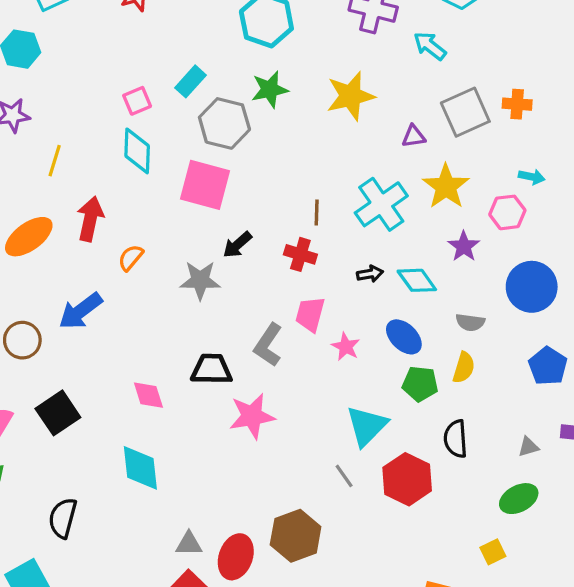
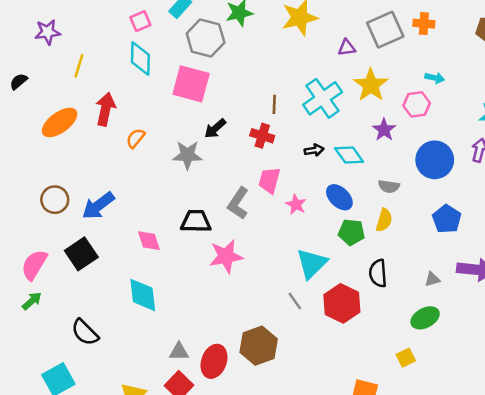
blue arrow: (81, 311) -> (98, 206), moved
black semicircle: (63, 518) -> (85, 332), turned -60

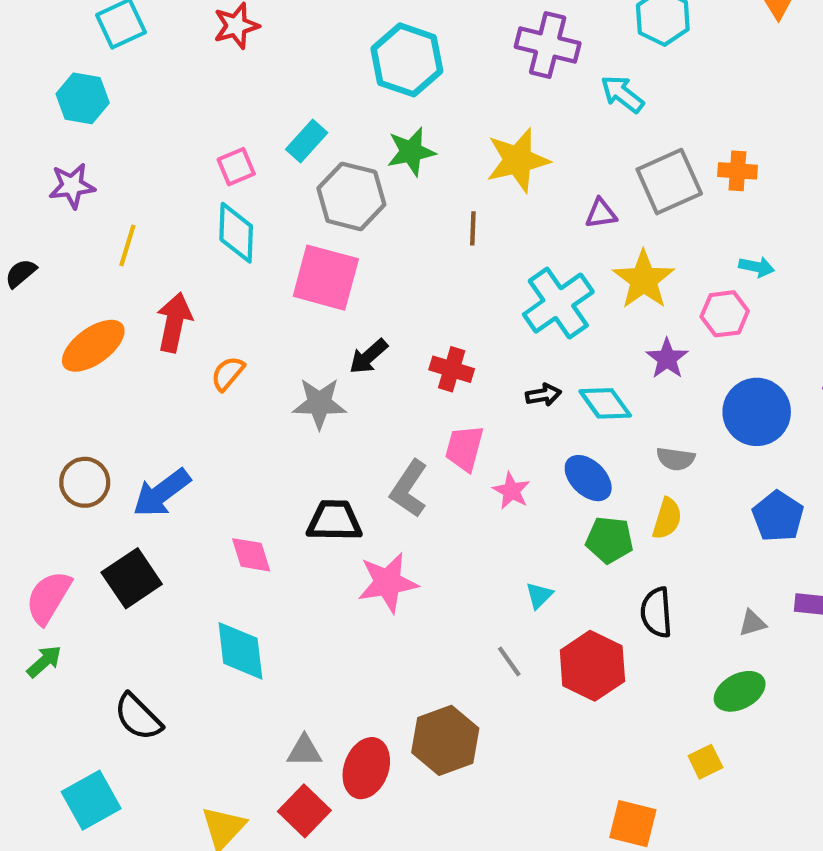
brown line: (274, 104) -> (473, 228), moved
cyan triangle: (312, 264) -> (539, 595), size x0.5

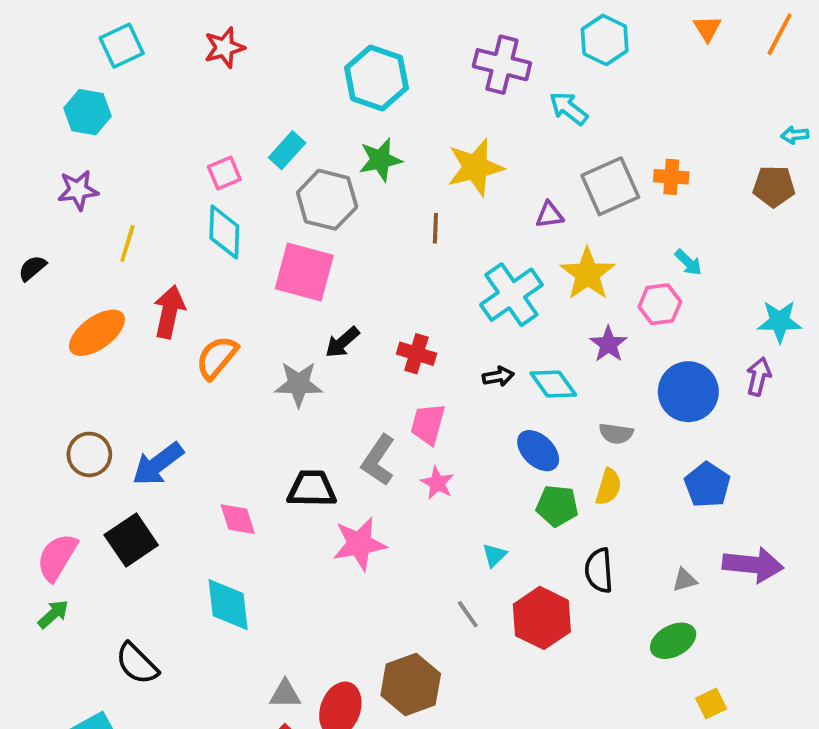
cyan arrow: (757, 267) -> (688, 262), turned 32
orange semicircle: (228, 373) -> (217, 357), size x1.4
pink star: (511, 491) -> (437, 483), moved
yellow square: (705, 762) -> (711, 704), moved

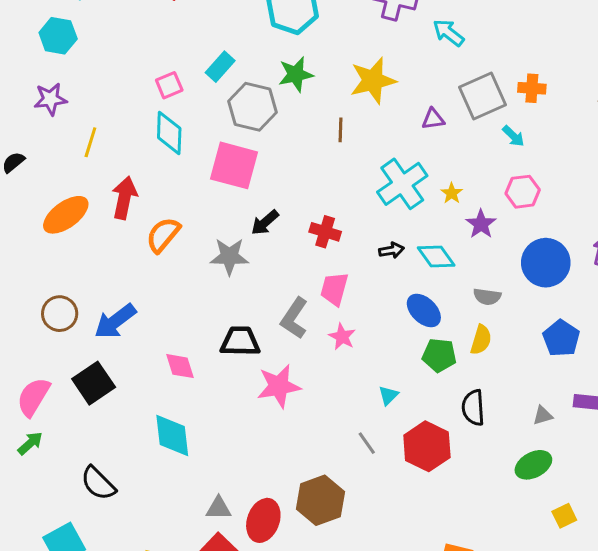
cyan arrow: (688, 262) -> (513, 136), moved
yellow star: (588, 274) -> (452, 193), moved, size x0.5

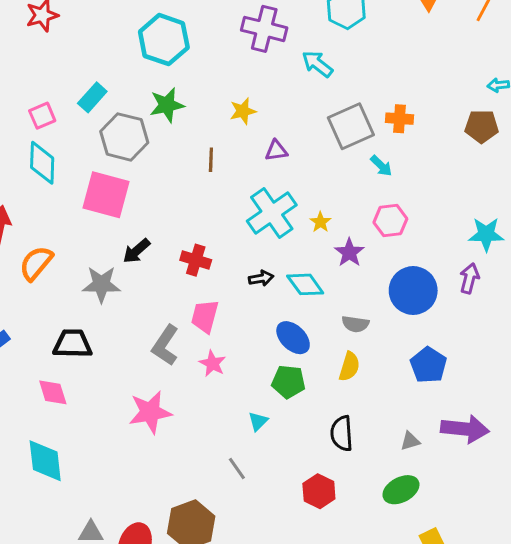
yellow star: (373, 81) -> (243, 111), size x0.6
purple triangle: (433, 119) -> (276, 151), moved
black trapezoid: (240, 341) -> (73, 344), moved
green pentagon: (439, 355) -> (288, 382), moved
red hexagon: (427, 446) -> (319, 491), moved, size x0.7

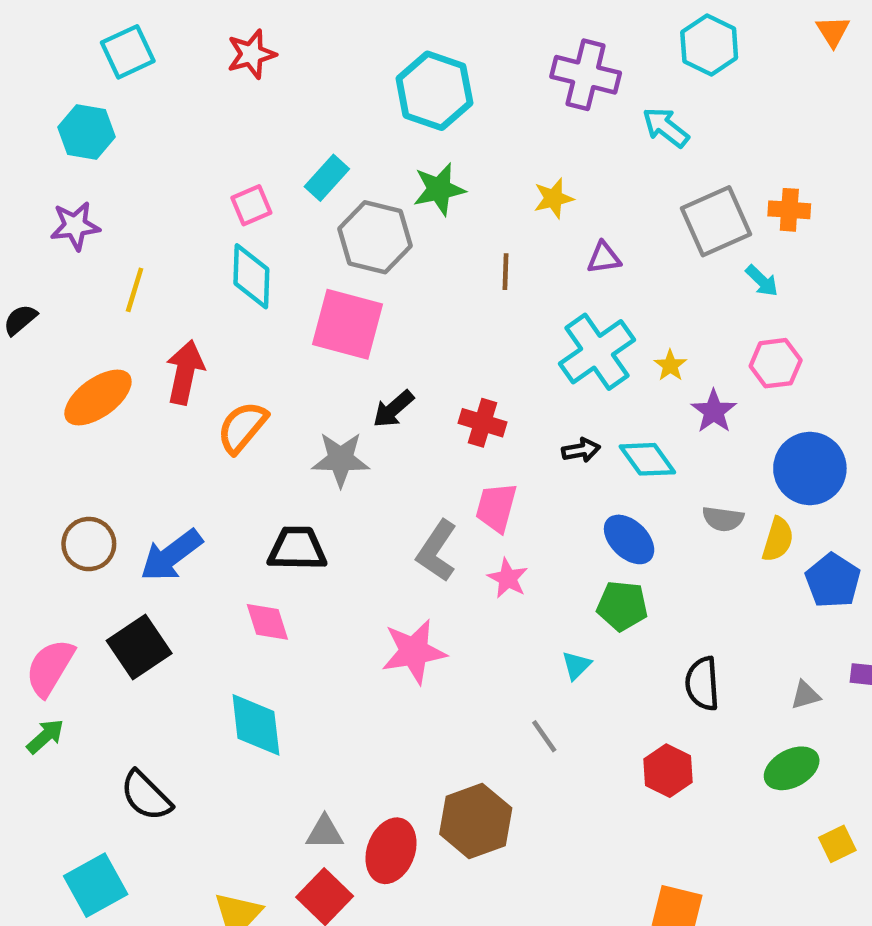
yellow semicircle: (349, 367) -> (778, 539), moved

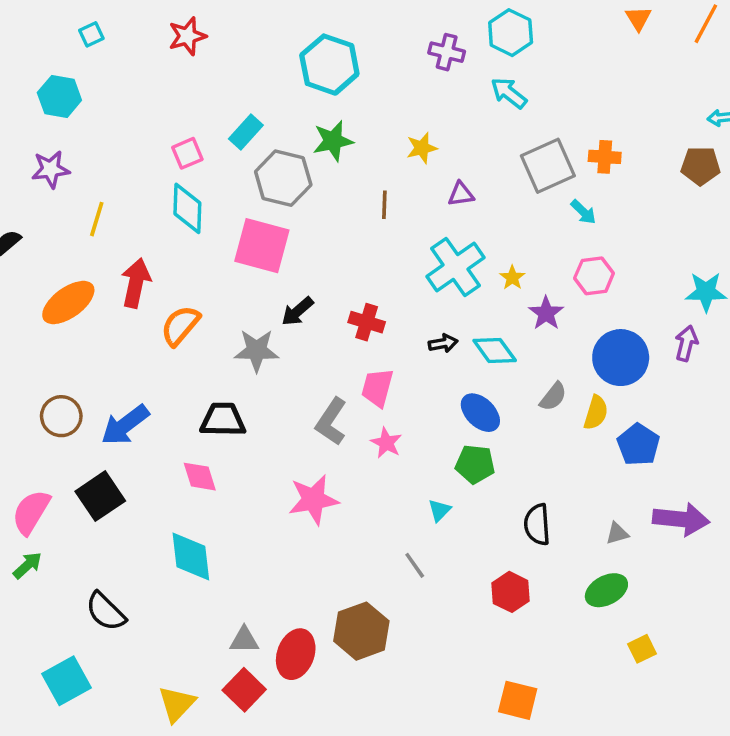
cyan hexagon: (709, 45) -> (511, 33), moved
cyan square: (128, 52) -> (91, 34), size x0.6
purple cross: (586, 75) -> (447, 52), size x0.7
gray semicircle: (723, 519) -> (553, 397), turned -60

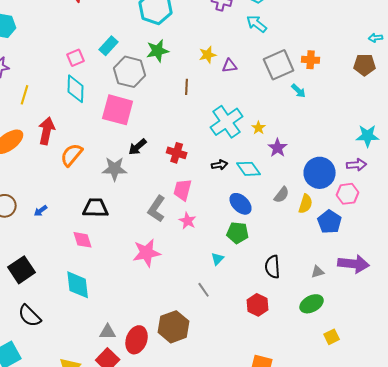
purple triangle: (461, 194) -> (230, 66), moved
pink hexagon: (594, 276) -> (348, 194), moved
purple arrow: (686, 343) -> (357, 165), turned 72
blue arrow: (125, 425) -> (41, 211), size x0.5
black square: (100, 496) -> (22, 270), moved

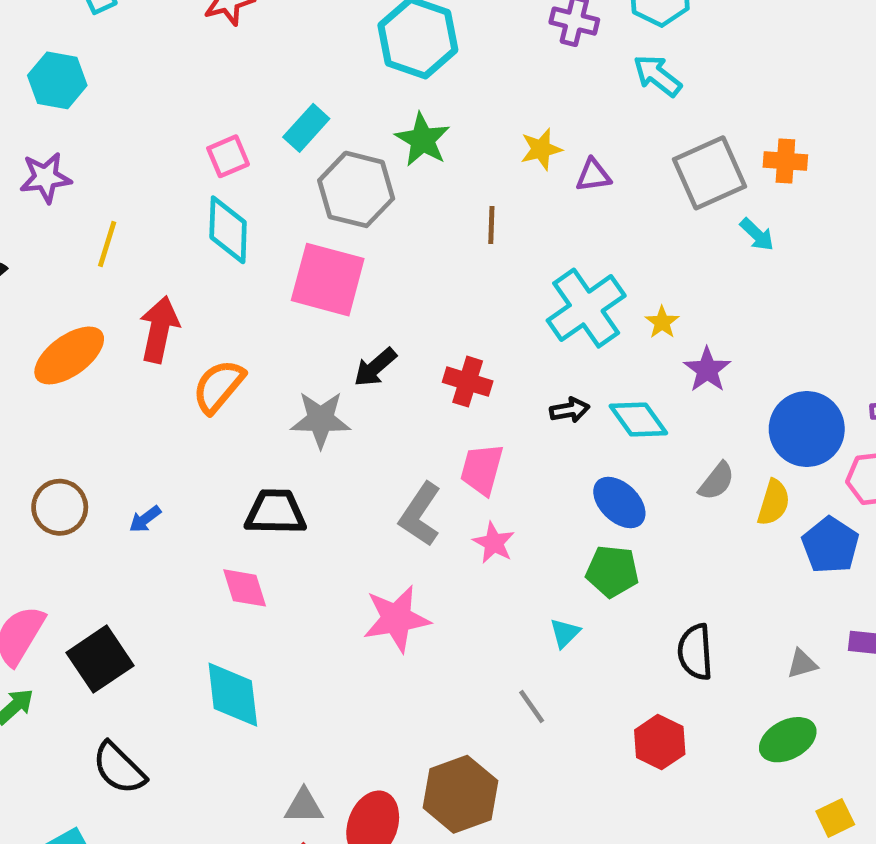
green star: (158, 51) -> (423, 140), turned -30

